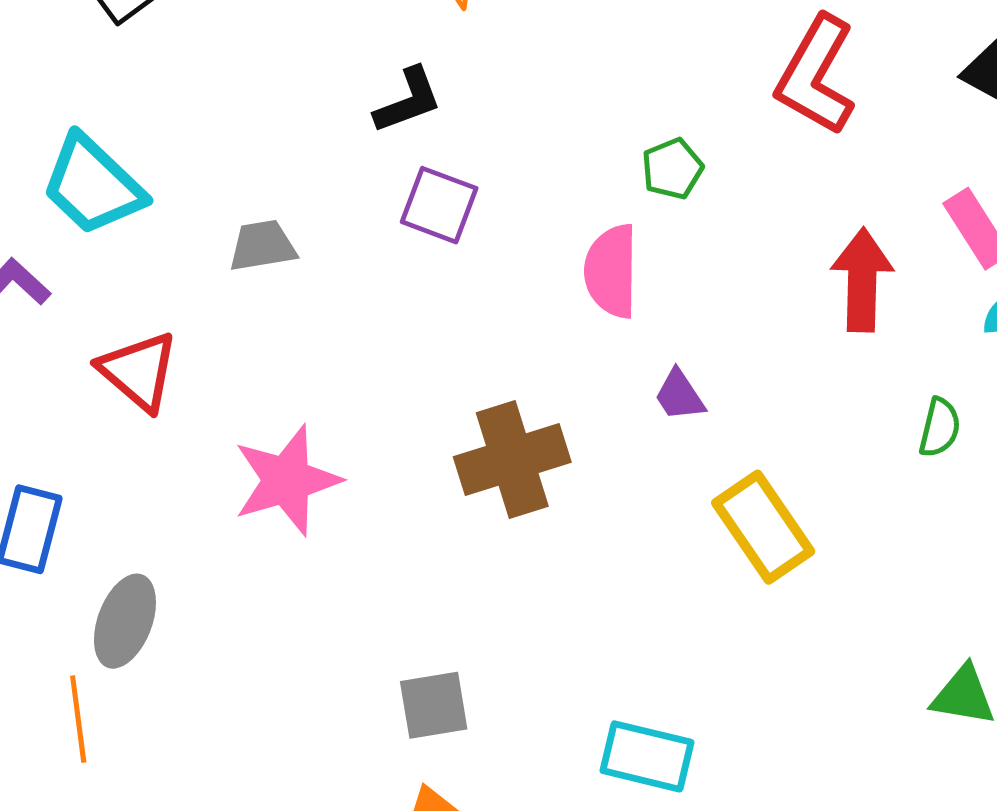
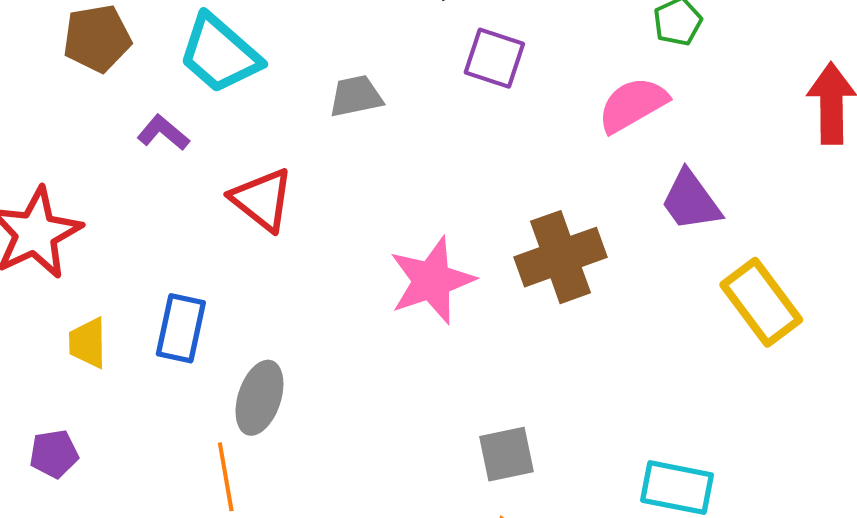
pink semicircle: (611, 271) -> (633, 105), turned 62
purple trapezoid: (679, 395) -> (691, 201), size x1.5
pink star: (287, 480) -> (432, 281), moved

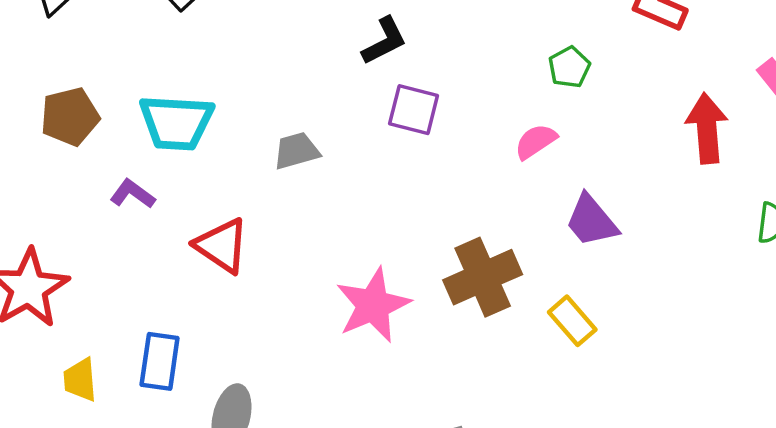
cyan trapezoid: (220, 54) -> (176, 123), turned -34
pink semicircle: (633, 105) -> (536, 141), size x0.7
yellow rectangle: (761, 302) -> (572, 321), moved, size x0.7

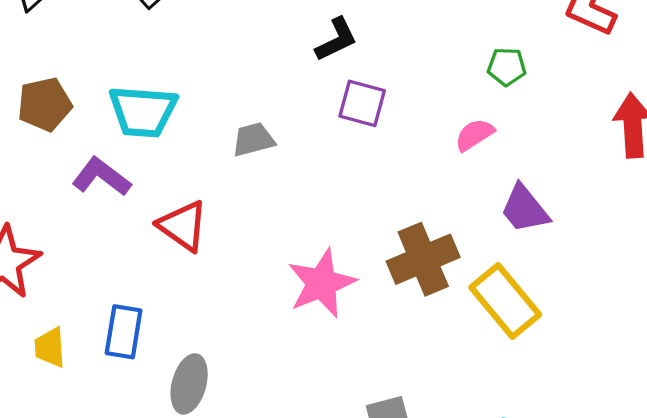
green pentagon: (569, 67) -> (507, 67), turned 30
purple L-shape: (133, 194) -> (101, 177), size x1.4
yellow rectangle: (572, 321) -> (505, 301), size x1.6

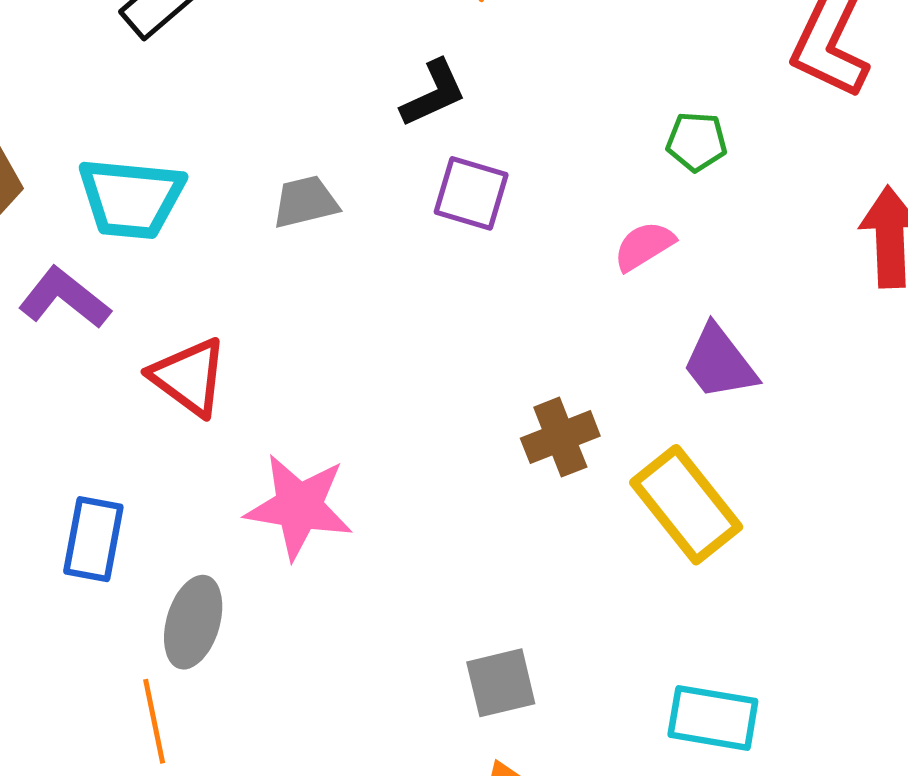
gray trapezoid: (253, 140) -> (305, 202), moved
brown cross: (423, 259) -> (560, 437), size x0.7
pink star: (322, 283) -> (299, 507), moved, turned 30

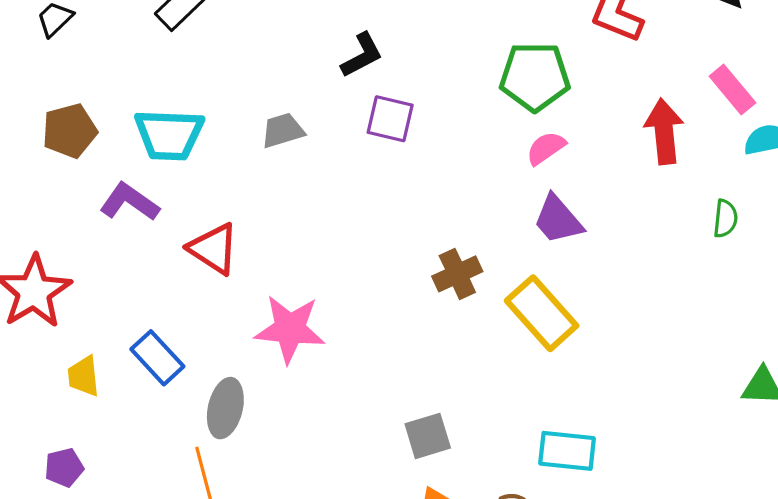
green pentagon: (697, 142) -> (535, 77), size x1.8
pink semicircle: (644, 246) -> (546, 148), moved
blue rectangle: (93, 539) -> (157, 358), turned -50

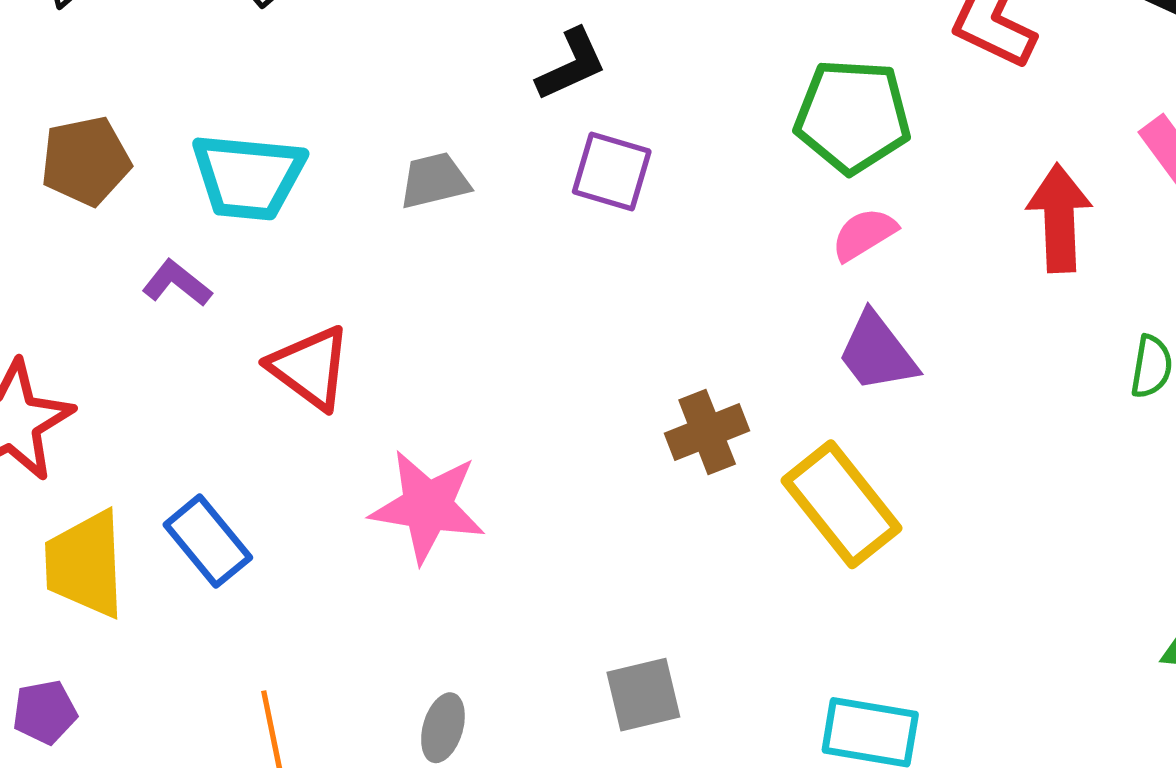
purple L-shape: (129, 202) -> (177, 283), size x0.7
yellow trapezoid: (84, 376) -> (85, 564), size x1.6
gray ellipse: (225, 408) -> (443, 728), moved, size x0.7

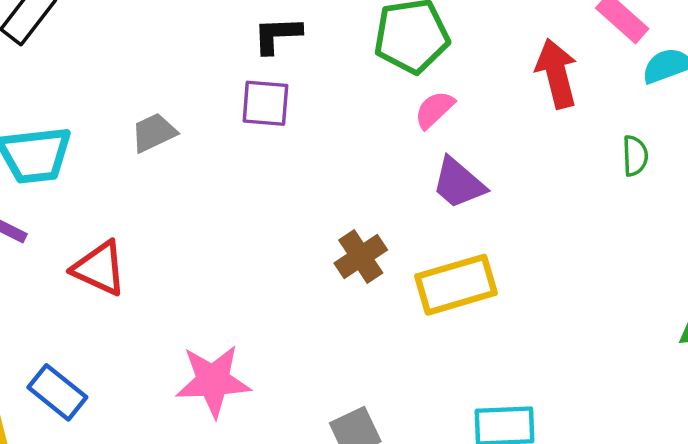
black L-shape: (571, 65) -> (277, 35), moved, turned -146
yellow rectangle: (841, 504) -> (456, 285), turned -56
pink star: (428, 506) -> (213, 381), moved

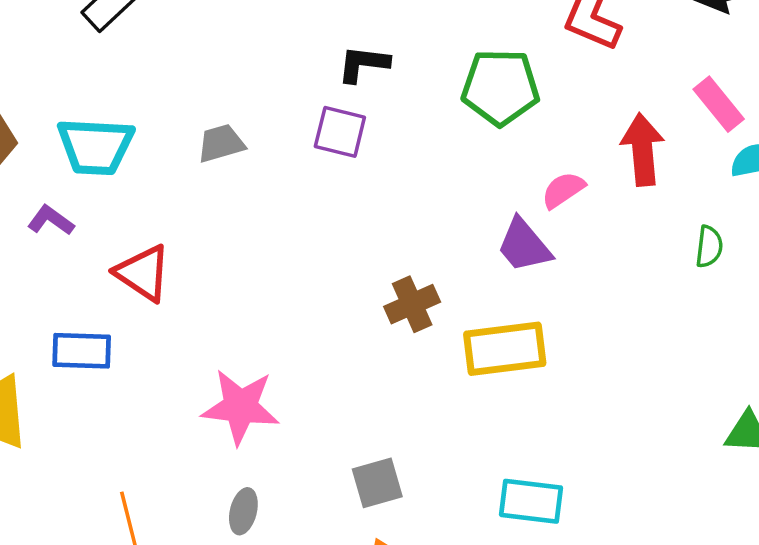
pink semicircle: (434, 110) -> (563, 190), moved
blue rectangle: (57, 392) -> (82, 351), moved, turned -46

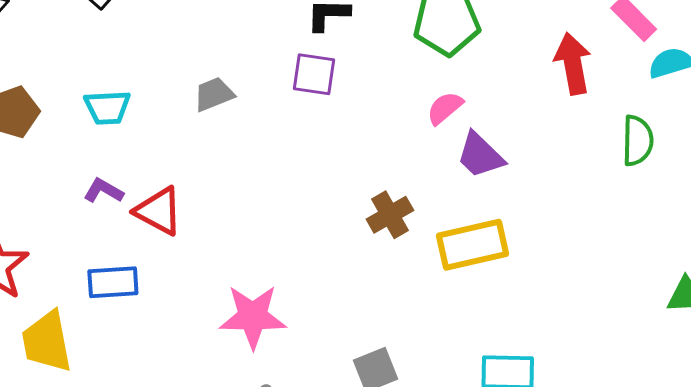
cyan trapezoid: (95, 146) -> (107, 107), size x0.7
pink semicircle: (563, 190) -> (445, 108), moved
purple L-shape: (51, 220) -> (103, 191), moved
green semicircle: (709, 247) -> (638, 141), size x1.4

